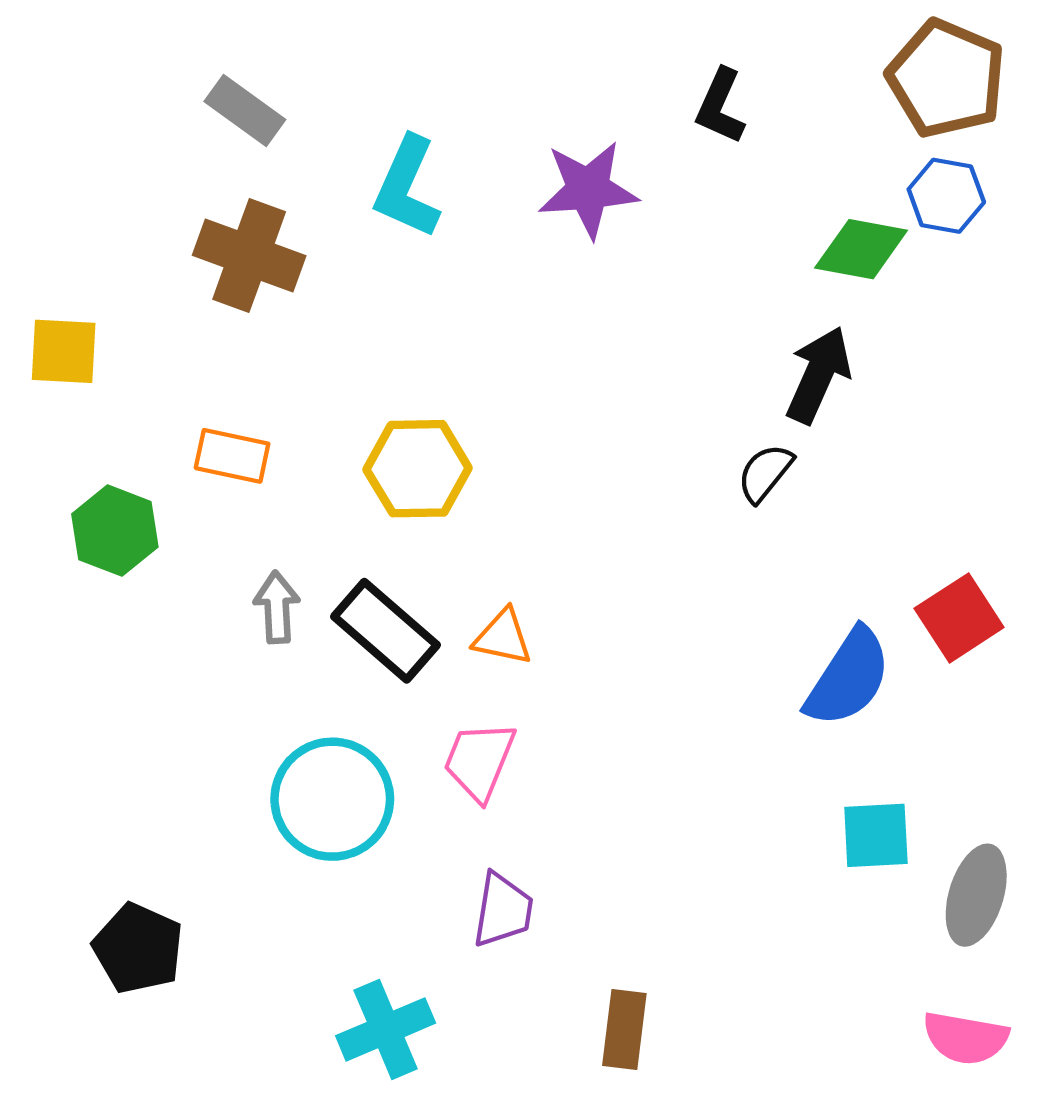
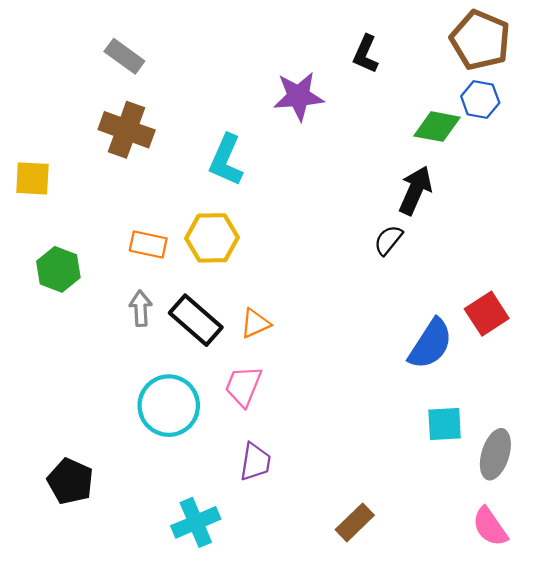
cyan L-shape: (407, 187) -> (226, 160), moved
orange rectangle: (232, 456) -> (148, 244), moved
orange triangle: (503, 637) -> (255, 323), turned -36
brown rectangle: (624, 1029) -> (355, 522), moved, turned 39
pink semicircle: (966, 1038) -> (490, 527), turned 45

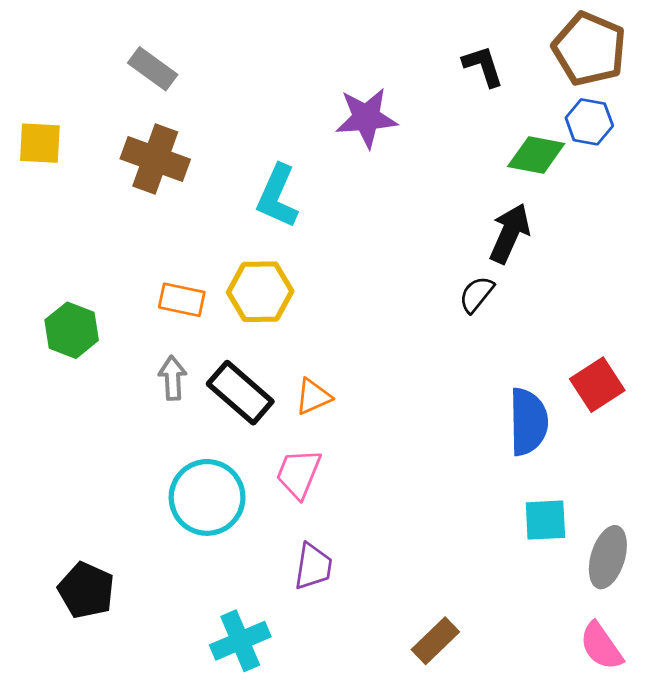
black L-shape: (366, 54) -> (483, 66), moved, turned 138
yellow square: (32, 178) -> (40, 143), moved
blue semicircle: (430, 344) -> (528, 422), turned -34

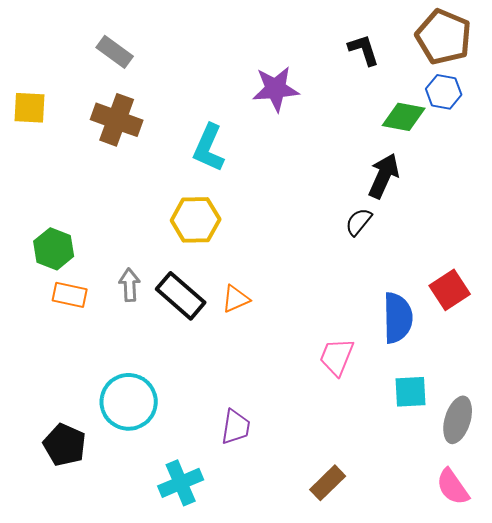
orange rectangle: (182, 300) -> (70, 295), moved
pink trapezoid: (299, 474) -> (337, 357), moved
cyan circle: (207, 497) -> (129, 402), moved

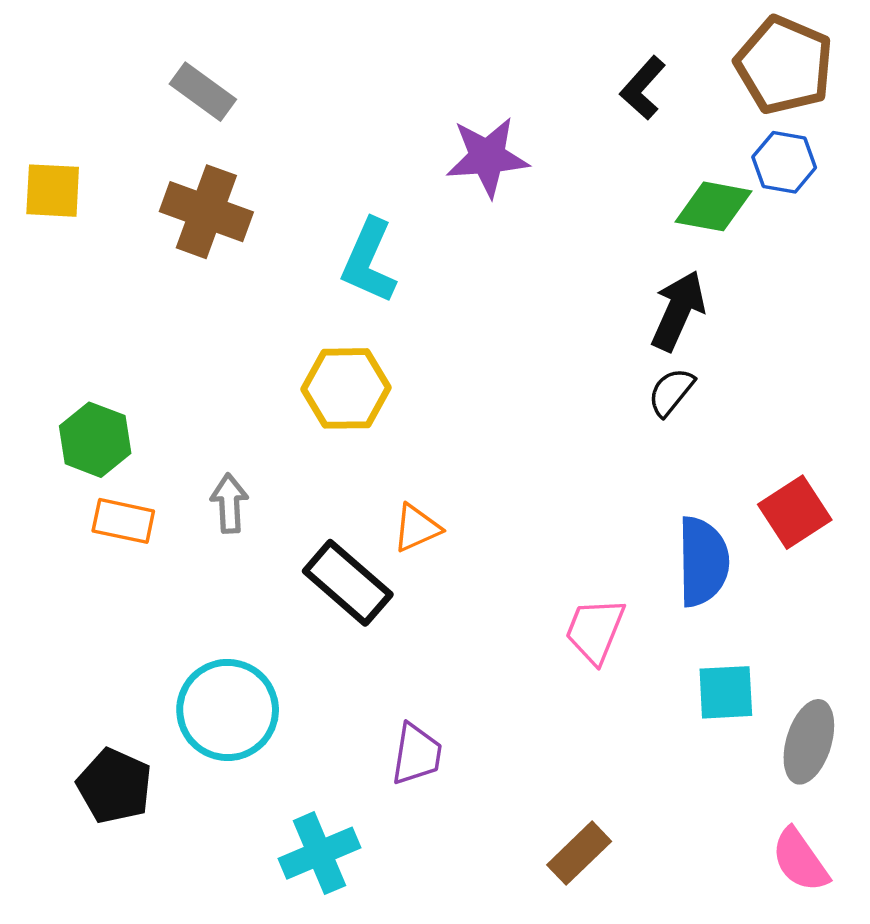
black L-shape: (364, 50) -> (643, 88), turned -120
black semicircle: (359, 222) -> (671, 392), moved
black rectangle: (181, 296) -> (348, 583), moved

